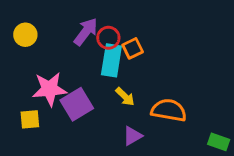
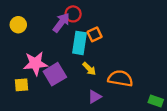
red circle: (108, 38) -> (73, 14), moved

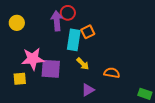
purple arrow: (61, 23) -> (57, 21), turned -42
purple square: (55, 74) -> (51, 69), turned 35
orange semicircle: (120, 78) -> (112, 73), size x0.7

